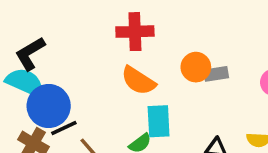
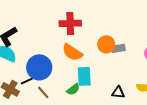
blue circle: (49, 106) -> (39, 67), moved

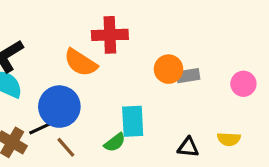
orange semicircle: (72, 52) -> (81, 63), moved

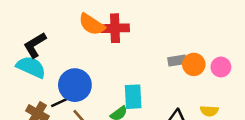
orange semicircle: (81, 63) -> (92, 24), moved
orange circle: (169, 69) -> (194, 64), moved

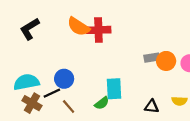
black L-shape: (35, 45) -> (30, 29), moved
cyan semicircle: (31, 67) -> (26, 82), moved, turned -35
blue circle: (75, 85) -> (64, 79), size x0.7

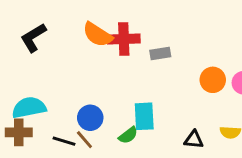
gray rectangle: (152, 58) -> (160, 54), moved
blue circle: (64, 79) -> (90, 118), moved
black line: (52, 93) -> (64, 141), moved, turned 42
brown cross: (32, 103) -> (19, 132), moved, turned -30

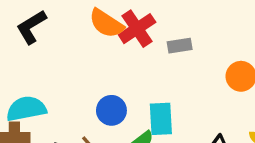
red cross: (124, 39) -> (137, 29), turned -32
blue circle: (90, 118) -> (111, 110), moved

